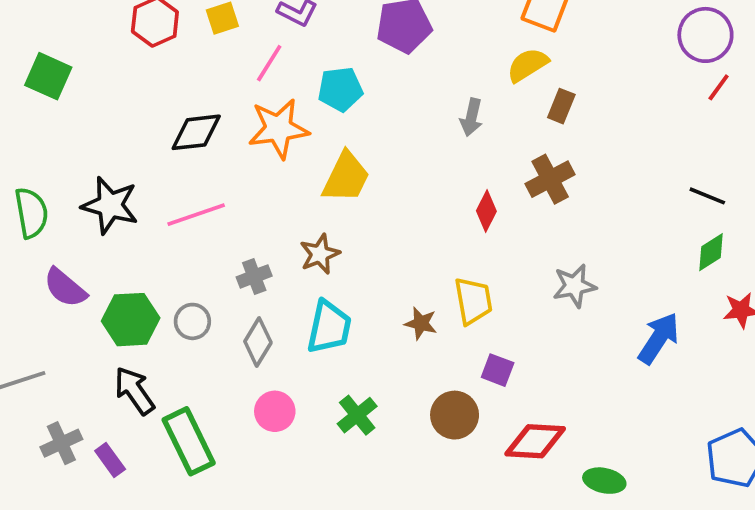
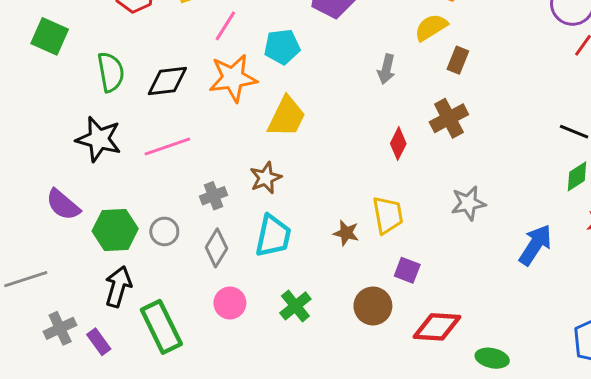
green semicircle: (31, 213) -> (111, 72), moved
black arrow: (134, 391) -> (118, 287), turned 51

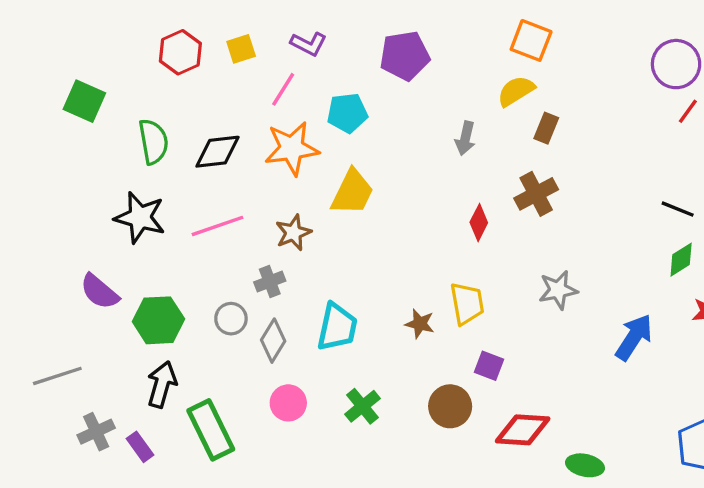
brown star: (266, 178) -> (293, 233), moved
gray circle: (164, 231) -> (231, 319), moved

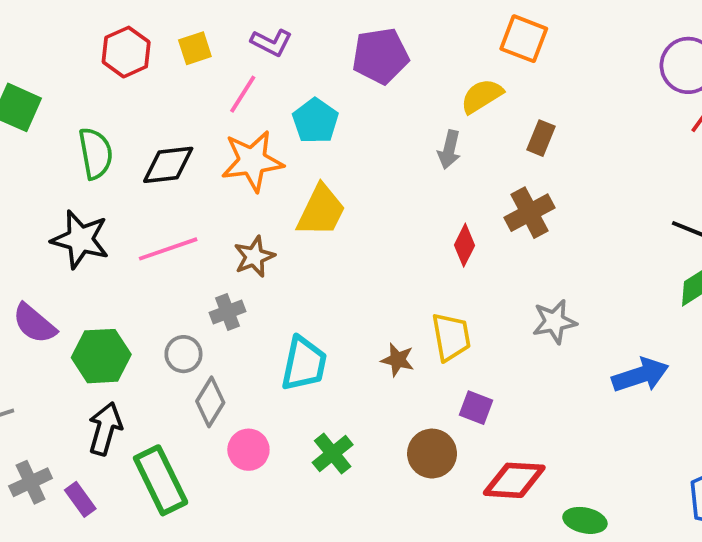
yellow semicircle: (516, 91) -> (482, 96), moved
cyan pentagon: (347, 113) -> (315, 121), turned -30
blue arrow: (634, 337) -> (640, 375), turned 39
gray diamond: (273, 341) -> (210, 402), moved

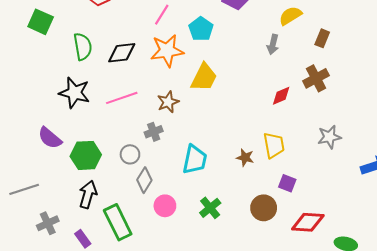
red diamond: (465, 245) -> (281, 96), turned 40
purple rectangle: (80, 499) -> (83, 239), moved

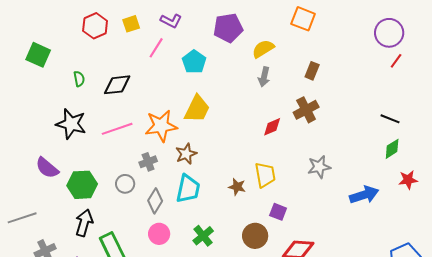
yellow semicircle: (290, 16) -> (263, 49), moved
green semicircle: (83, 46) -> (79, 79), size x0.6
orange star: (167, 51) -> (161, 126), moved
brown star: (168, 102) -> (186, 154), moved
gray diamond: (144, 180) -> (155, 201), moved

